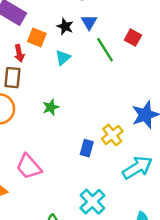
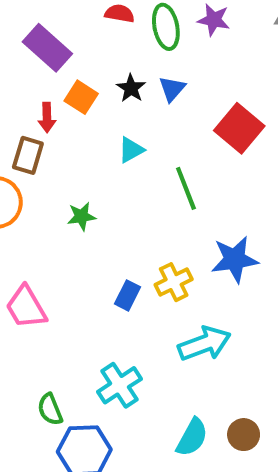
red square: (133, 38) -> (239, 128), size x1.6
green line: (105, 50) -> (186, 188), moved
cyan triangle: (63, 58) -> (131, 150), moved

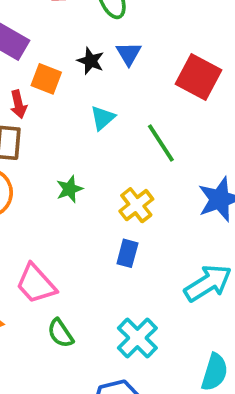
yellow cross: (174, 282) -> (136, 205), moved
green semicircle: (50, 409) -> (60, 333), moved

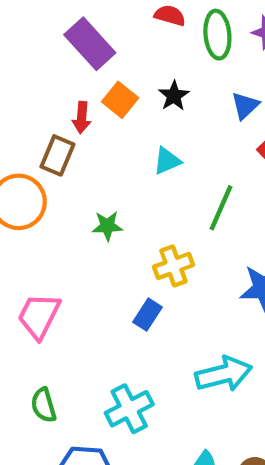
blue triangle: (129, 54) -> (245, 106), moved
green line: (161, 143) -> (221, 208), turned 39
pink trapezoid: (36, 284) -> (39, 316), turned 51
green semicircle: (60, 333) -> (44, 405), moved

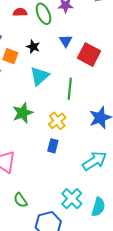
cyan triangle: (167, 161) -> (40, 76), size x1.5
green star: (107, 226) -> (23, 113), size x1.5
cyan cross: (129, 409) -> (72, 199), moved

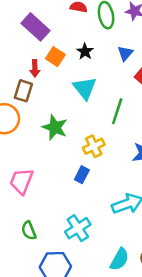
cyan triangle: (40, 76) -> (85, 88), turned -40
green star: (23, 113) -> (55, 127), turned 30
cyan cross: (72, 199) -> (78, 228), moved

